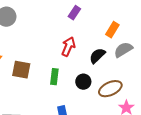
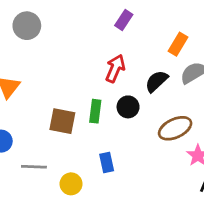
brown square: (21, 70) -> (62, 121), moved
black circle: (83, 82) -> (128, 107), moved

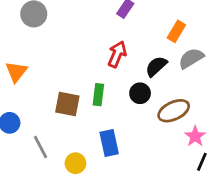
black circle: (128, 107) -> (140, 93), moved
blue rectangle: (107, 162) -> (109, 143), size x1.4
gray line: (34, 167) -> (40, 147), turned 60

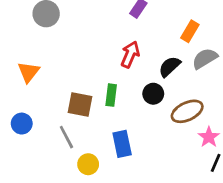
gray line: (40, 147) -> (66, 137), moved

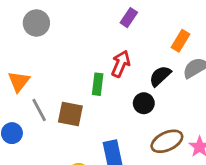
green rectangle: (111, 95) -> (98, 84), moved
brown ellipse: (187, 111) -> (167, 141), moved
gray line: (66, 137) -> (39, 110), moved

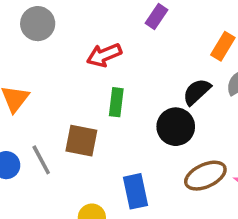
red arrow: (121, 64) -> (104, 55), moved, turned -135
black circle: (144, 103) -> (176, 127), size x1.4
gray line: (39, 110) -> (41, 160), moved

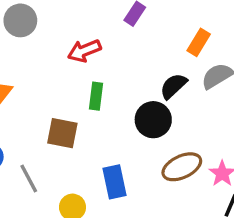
gray line: (41, 160) -> (29, 179), moved

